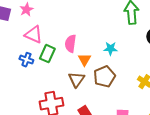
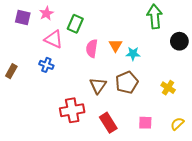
green rectangle: (47, 54) -> (75, 24), moved
orange triangle: (84, 60) -> (115, 45), moved

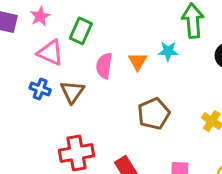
cyan star: (133, 54) -> (168, 51), moved
brown triangle: (98, 86) -> (72, 92), moved

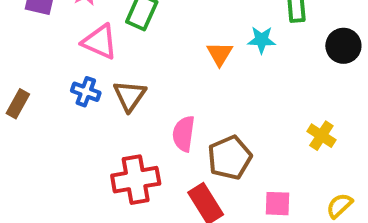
pink semicircle: (104, 66) -> (184, 134), moved
brown pentagon: (154, 114) -> (230, 158), moved

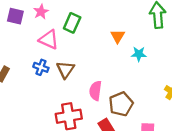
cyan star: (262, 40) -> (139, 54), moved
orange triangle: (220, 54) -> (118, 36), moved

